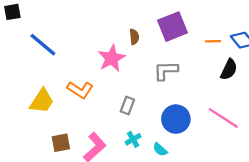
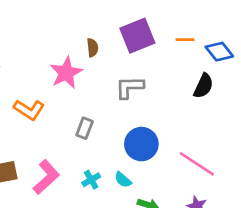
orange line: (213, 41) -> (185, 40), moved
pink line: (223, 118) -> (197, 164), moved
cyan cross: (133, 139) -> (91, 180), moved

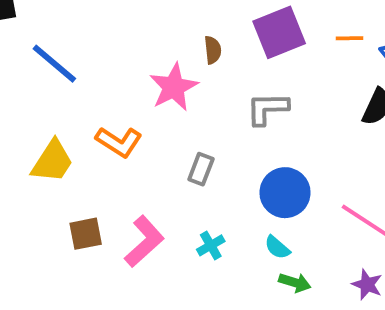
cyan semicircle: (123, 180) -> (277, 247), moved

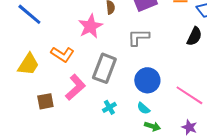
gray rectangle: (201, 169) -> (104, 68), size x1.8
pink L-shape: (144, 242) -> (75, 87), moved

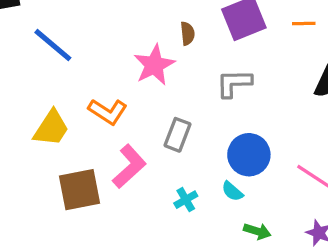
gray rectangle: (104, 68) -> (177, 135), size x0.7
brown square: (45, 101) -> (79, 190), size x1.5
cyan semicircle: (143, 108) -> (232, 191), moved

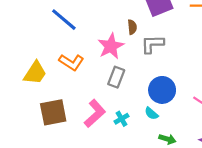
brown semicircle: (187, 33) -> (132, 27), moved
blue line: (53, 45) -> (64, 20), moved
pink star: (154, 65) -> (111, 46), moved
pink L-shape: (129, 166) -> (95, 113), moved

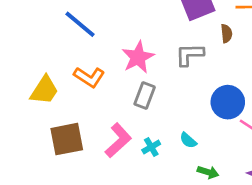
brown semicircle: (132, 27) -> (226, 33), moved
blue circle: (162, 90) -> (228, 102), moved

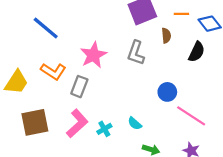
gray L-shape: (189, 55) -> (136, 53), turned -70
gray rectangle: (145, 96) -> (79, 87), moved
blue circle: (228, 102) -> (167, 92), size x0.7

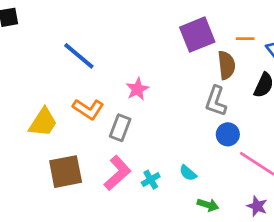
brown semicircle: (166, 36) -> (226, 65), size x1.5
gray L-shape: (136, 53) -> (216, 101), moved
pink star: (93, 55) -> (137, 89), size x0.7

